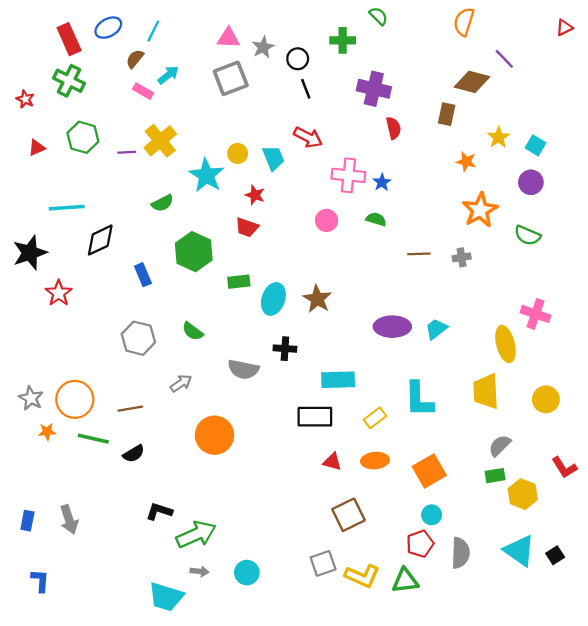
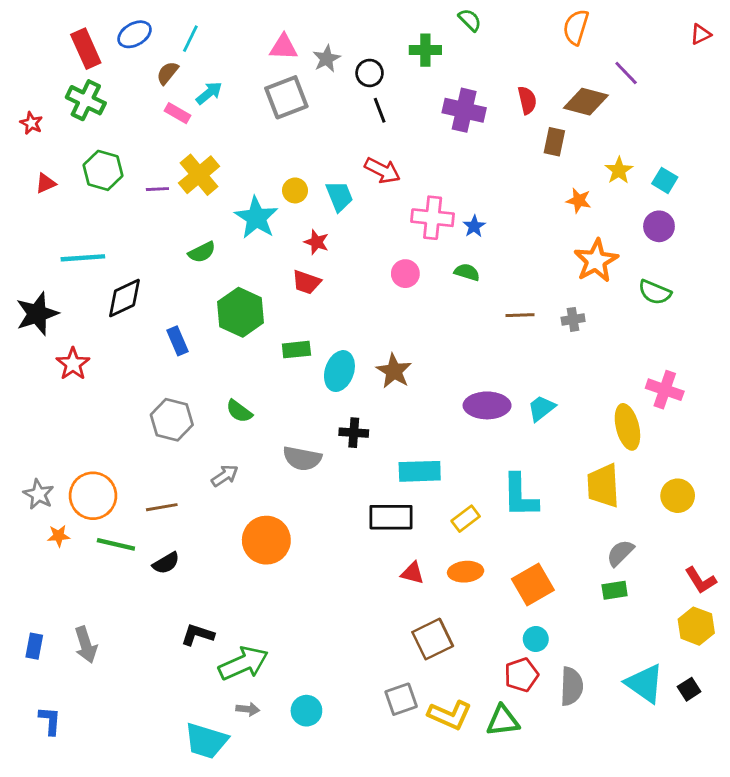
red semicircle: (393, 128) -> (527, 100), moved
yellow hexagon: (523, 494) -> (696, 626), moved

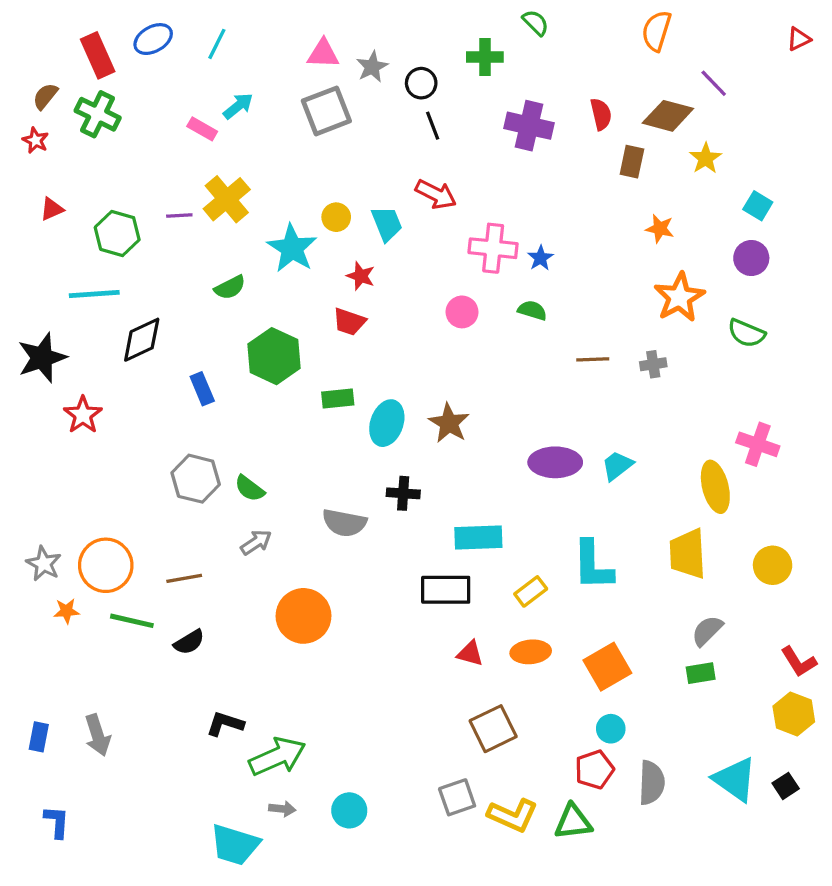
brown semicircle: (167, 73) -> (45, 96), moved
green hexagon: (103, 170) -> (117, 233), moved
yellow star: (619, 170) -> (706, 158), moved
green semicircle: (239, 411) -> (250, 488), moved

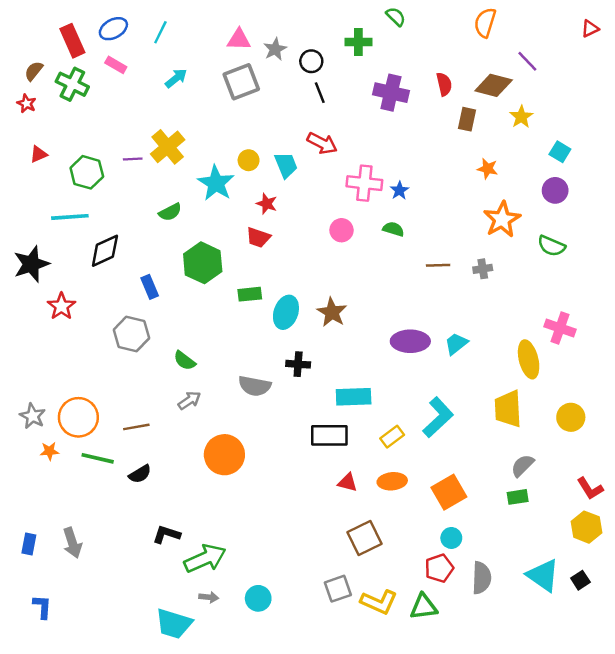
pink rectangle: (202, 129) -> (116, 65), moved
gray hexagon: (196, 479) -> (131, 334), moved
cyan L-shape: (593, 565) -> (438, 417), turned -132

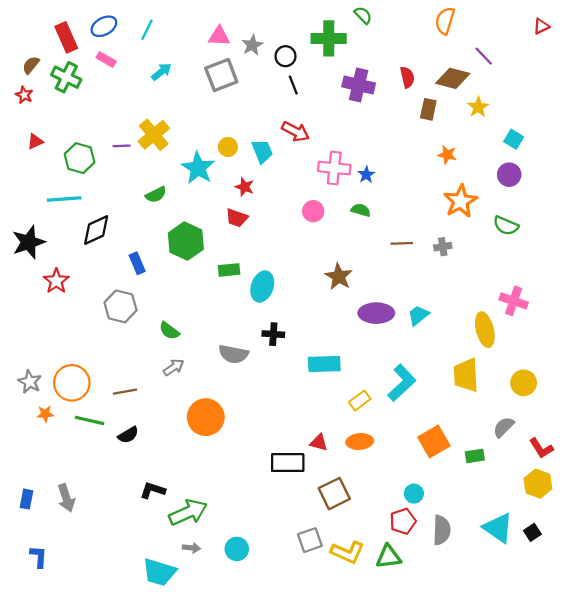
green cross: (358, 42) -> (329, 38), size x1.4
brown star: (332, 312) -> (339, 277), moved
black rectangle: (329, 435) -> (288, 463), moved
gray semicircle: (523, 466) -> (504, 427), moved
orange square: (449, 492) -> (434, 442), moved

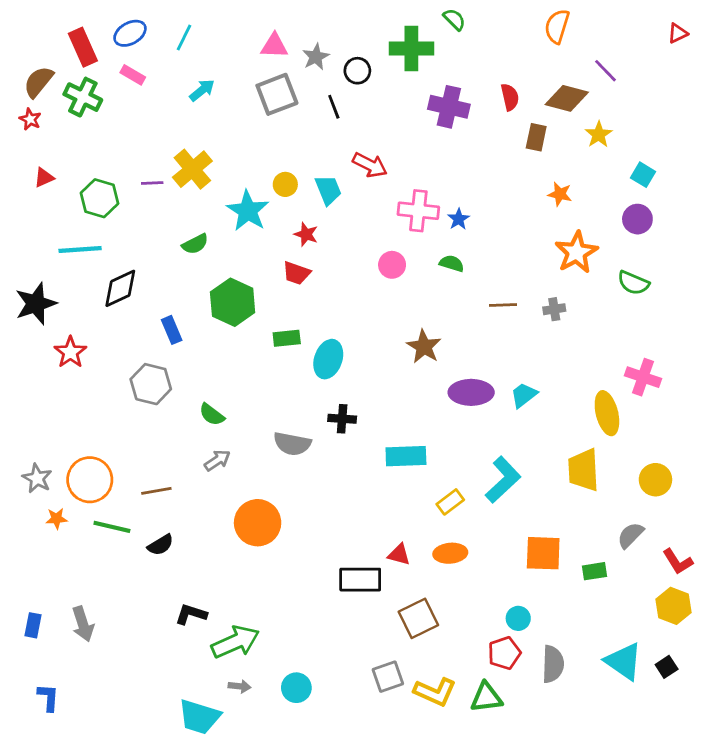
brown semicircle: (31, 65) -> (38, 82), size x1.4
black line: (293, 85) -> (334, 107), moved
orange square: (434, 442) -> (543, 553), turned 32

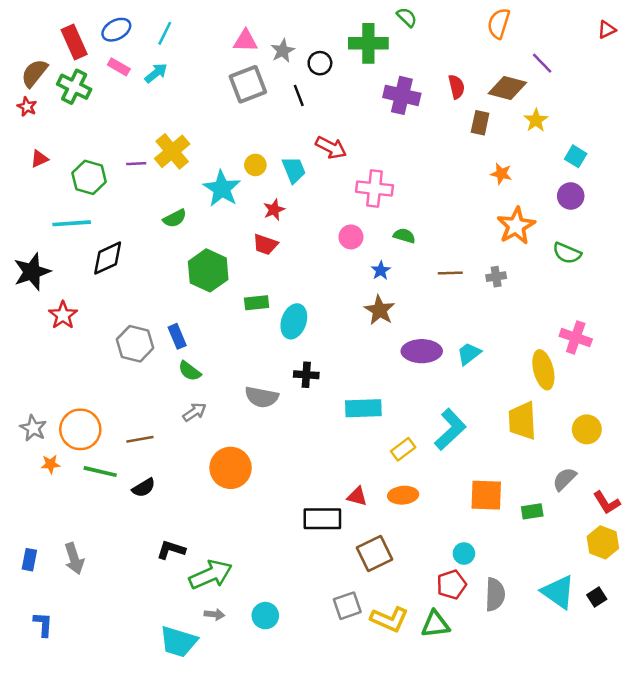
cyan arrow: (202, 90) -> (156, 73), moved
blue star: (459, 219) -> (381, 270), moved
red star: (306, 234) -> (274, 210), turned 30
blue rectangle: (172, 330) -> (177, 336), moved

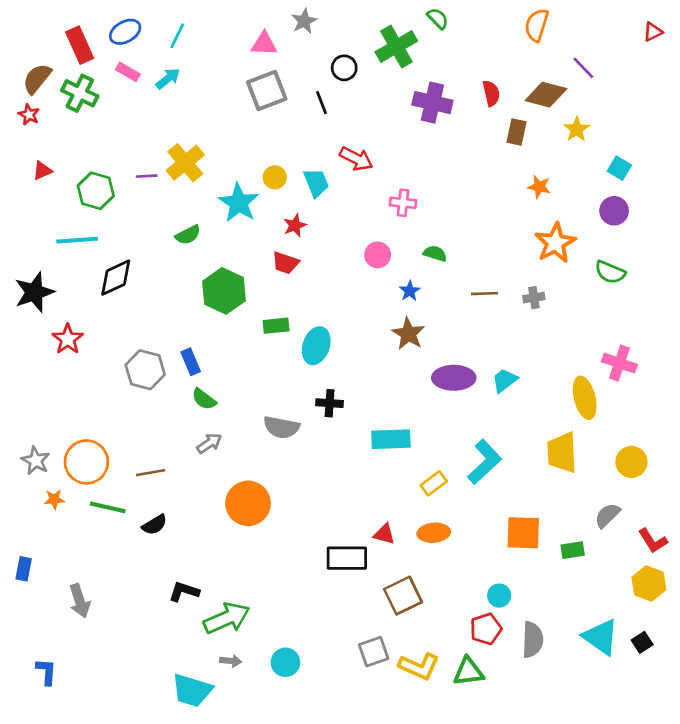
green cross: (368, 43) -> (396, 46), turned -30
gray star: (283, 51) -> (304, 21), moved
pink cross: (375, 189) -> (403, 203), size x0.7
blue rectangle: (29, 560) -> (24, 569), moved

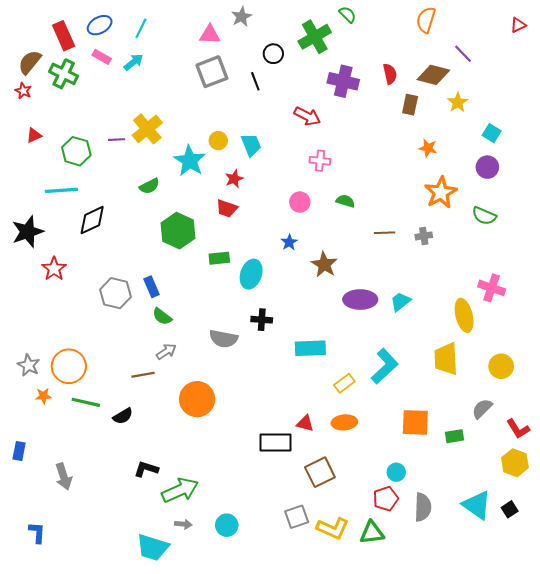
red arrow: (356, 159) -> (307, 116), moved
blue star: (410, 291) -> (289, 242), moved
brown line: (151, 473) -> (143, 375), moved

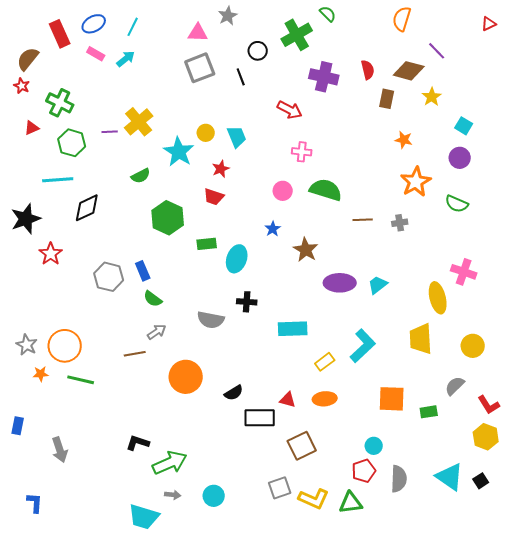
green cross: (64, 74) -> (60, 103), moved
green semicircle: (345, 201) -> (326, 190), size x1.8
black semicircle: (123, 416) -> (234, 393), moved

